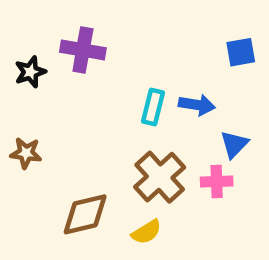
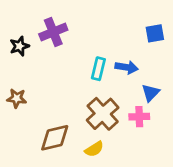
purple cross: (83, 50) -> (53, 32), turned -32

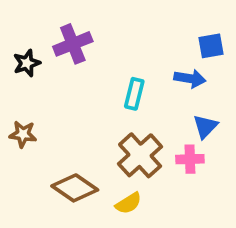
blue arrow: (127, 67) -> (190, 78), moved
brown diamond: (55, 138) -> (75, 188), turned 48

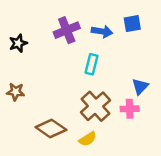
purple cross: (73, 44) -> (67, 30), moved
blue square: (211, 46) -> (132, 24), moved
blue arrow: (190, 78) -> (102, 31), moved

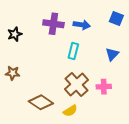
blue square: (132, 24) -> (116, 19), moved, turned 32
purple cross: (67, 30) -> (53, 24), turned 30
blue triangle: (140, 87) -> (112, 54), moved

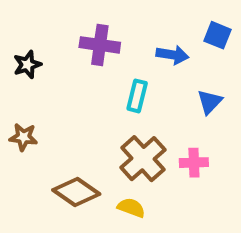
blue arrow: (82, 25) -> (172, 55), moved
yellow semicircle: (70, 111) -> (131, 208), turned -128

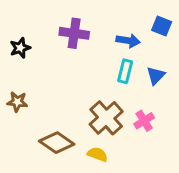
cyan rectangle: (137, 96) -> (125, 71), moved
pink cross: (194, 163) -> (144, 121), turned -30

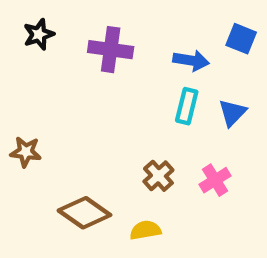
black star: (20, 48) -> (39, 34), moved
brown cross: (106, 118) -> (158, 176), size x0.6
yellow semicircle: (97, 154) -> (145, 230), turned -30

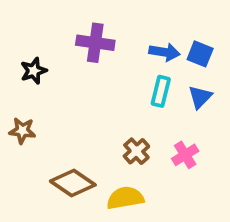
black star: (39, 34) -> (34, 71), moved
blue square: (241, 39) -> (200, 54), moved
yellow semicircle: (145, 230) -> (125, 198), size x1.4

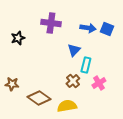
cyan rectangle: (161, 91) -> (86, 65), moved
blue triangle: (200, 97) -> (74, 50), moved
brown star: (22, 131) -> (12, 84), moved

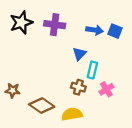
black star: (18, 38) -> (21, 22), moved, size x1.5
brown cross: (73, 81) -> (78, 87), turned -32

